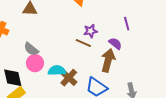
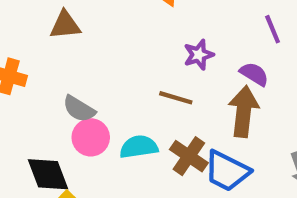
brown line: (83, 43) -> (176, 98), moved
brown cross: (69, 78) -> (189, 156), moved

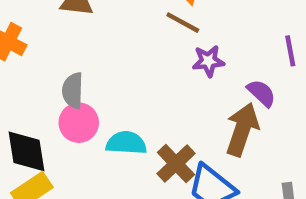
brown line: (176, 98) -> (183, 23), moved
gray semicircle: (79, 109) -> (73, 91), turned 48

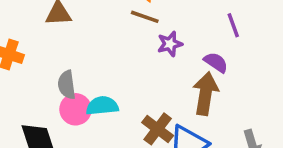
cyan semicircle: (126, 143) -> (102, 106), moved

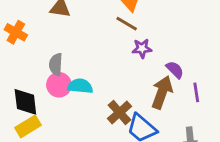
purple line: (233, 25) -> (196, 92), moved

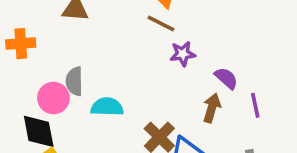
orange cross: (16, 32) -> (21, 44), turned -30
pink circle: (59, 85) -> (53, 98), moved
brown arrow: (162, 92) -> (212, 108), size x0.7

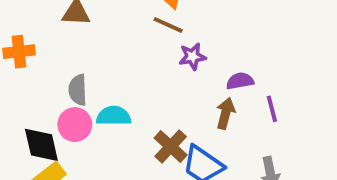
purple semicircle: (226, 78) -> (240, 81), turned -50
pink circle: (53, 98) -> (75, 125), moved

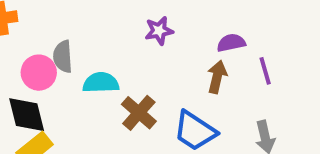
purple star: (192, 56) -> (159, 31), moved
pink circle: (75, 125) -> (39, 73), moved
brown cross: (171, 147) -> (139, 113), moved

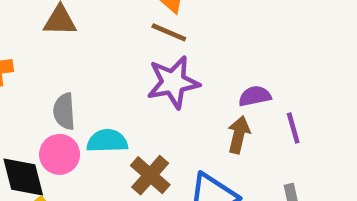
purple star: (159, 31) -> (173, 82), size x1.6
pink circle: (39, 73) -> (60, 154), moved

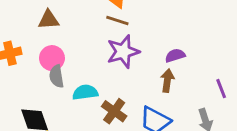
purple line: (293, 128) -> (221, 89), moved
pink circle: (60, 154) -> (52, 58), moved

